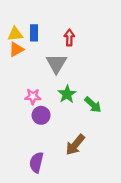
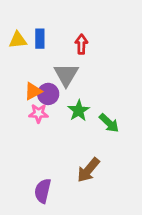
orange triangle: (16, 49) -> (33, 91), moved
purple circle: (41, 115) -> (48, 94), moved

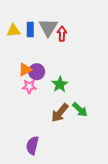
gray triangle: (66, 75) -> (48, 27), moved
green arrow: (109, 123) -> (80, 110), moved
brown arrow: (88, 170) -> (60, 113), moved

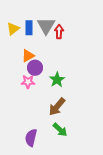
yellow triangle: (13, 31) -> (13, 29), turned -32
orange triangle: (25, 70) -> (28, 56), moved
green arrow: (80, 110) -> (60, 130), moved

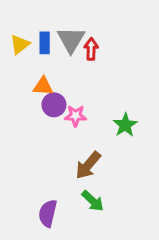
orange triangle: (28, 56) -> (43, 86), turned 32
green star: (57, 80) -> (125, 125), moved
pink star: (28, 82) -> (76, 116), moved

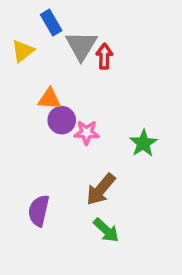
blue rectangle: (45, 43) -> (51, 23), moved, turned -30
purple semicircle: (48, 213) -> (39, 211), moved

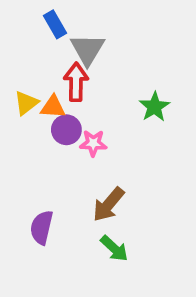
yellow triangle: (23, 51) -> (26, 103), moved
red arrow: (104, 56) -> (76, 82), moved, size x1.4
green star: (143, 143) -> (154, 107), moved

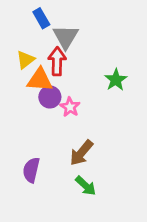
yellow triangle: (26, 103) -> (26, 60), moved
orange triangle: (53, 107) -> (40, 80), size x1.4
pink star: (93, 143) -> (70, 107), turned 30

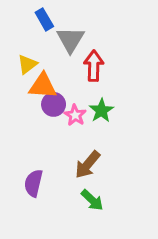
red arrow: (57, 61) -> (94, 66), moved
green star: (116, 80) -> (101, 111), moved

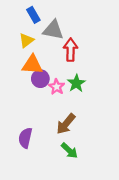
gray triangle: (71, 40) -> (53, 30), turned -50
yellow triangle: (27, 64) -> (26, 40), moved

